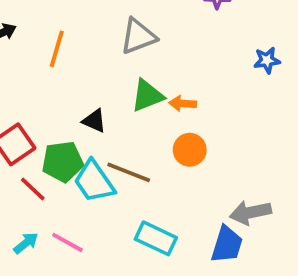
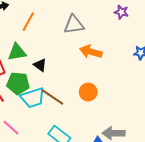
green triangle: (147, 96) -> (17, 52), moved
orange arrow: (183, 103) -> (91, 52), moved, size x1.5
cyan trapezoid: (94, 181) -> (33, 98), turned -85

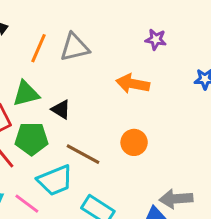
purple star: (121, 12) -> (156, 39), moved
gray triangle: (74, 25) -> (75, 47), moved
cyan trapezoid: (33, 98) -> (55, 180), moved

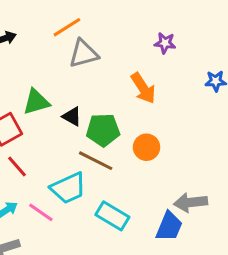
orange line: (38, 48) -> (67, 27), moved, turned 36
orange arrow: (133, 84) -> (143, 88), turned -132
green pentagon: (31, 139) -> (103, 130), moved

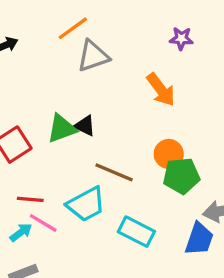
green triangle: (36, 102) -> (62, 129), moved
green pentagon: (103, 130) -> (181, 176), moved
red line: (17, 167) -> (30, 199), moved, turned -40
pink line: (41, 212) -> (43, 223), moved

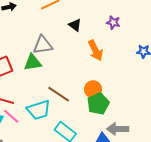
gray triangle: (93, 56) -> (43, 45), moved
black triangle: (85, 126) -> (75, 25), moved
green pentagon: (181, 176) -> (98, 104), turned -30

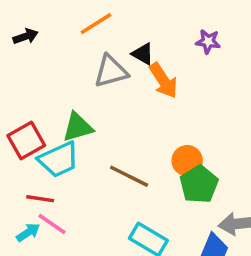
gray triangle: (43, 45) -> (111, 71), moved
orange arrow: (95, 50) -> (163, 80), moved
cyan trapezoid: (39, 110) -> (59, 159), moved

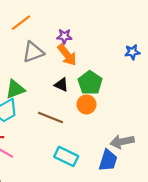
purple star: (208, 41) -> (64, 36), moved
black triangle: (143, 54) -> (61, 85), moved
green pentagon: (199, 184) -> (90, 83), moved

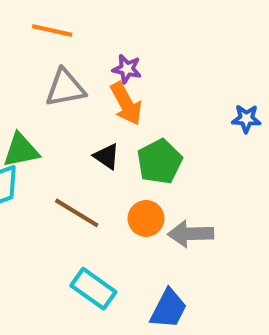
orange line: (21, 23) -> (52, 31), turned 40
orange circle: (87, 104) -> (146, 218), moved
gray arrow: (122, 142) -> (191, 234), moved

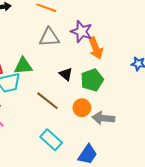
purple star: (127, 69) -> (81, 31), size x1.5
orange arrow: (126, 104) -> (96, 48), moved

